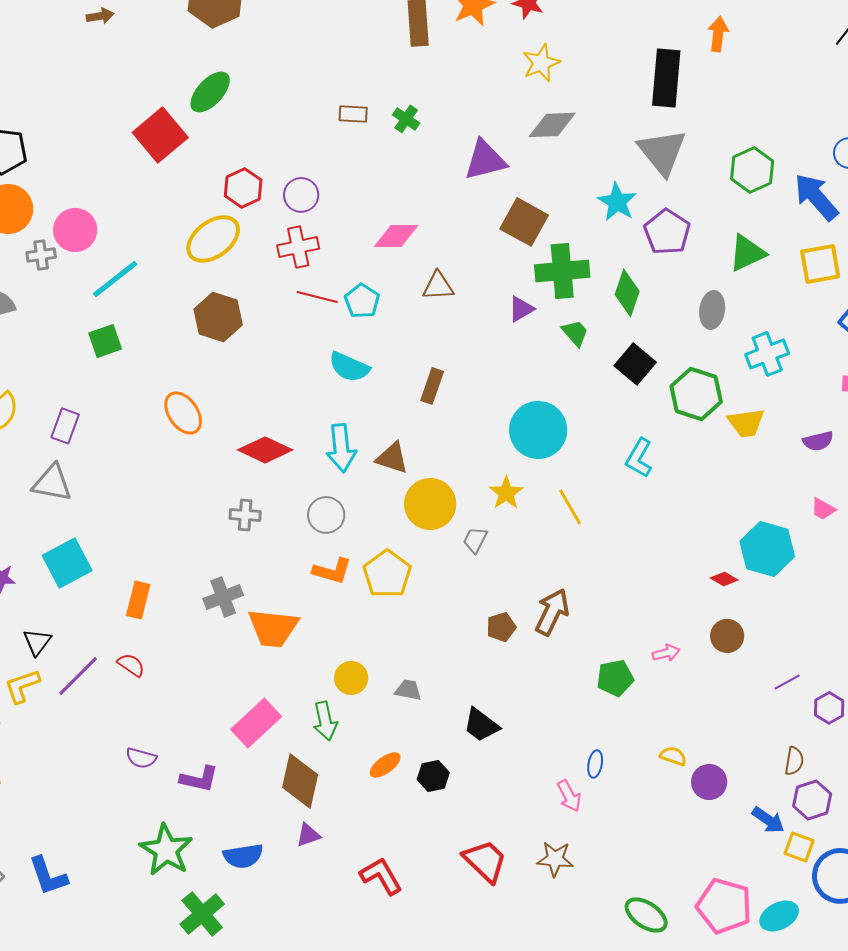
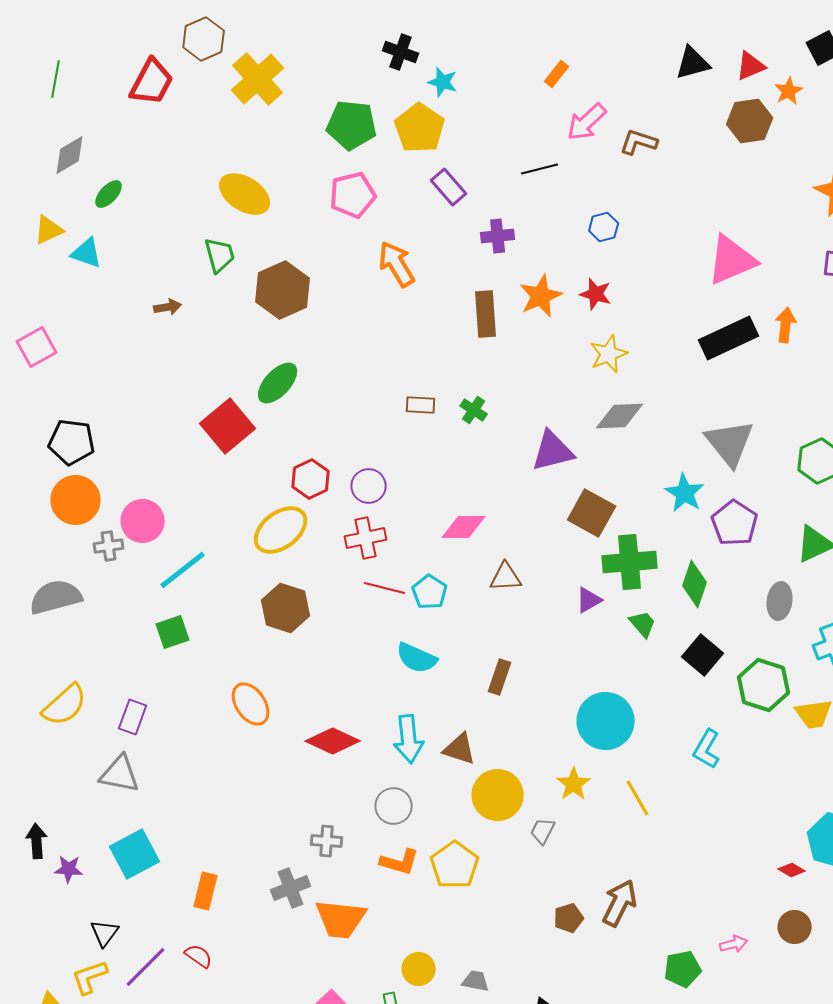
black rectangle: (666, 78) -> (729, 338), moved, turned 60
gray cross: (245, 515) -> (327, 841), moved

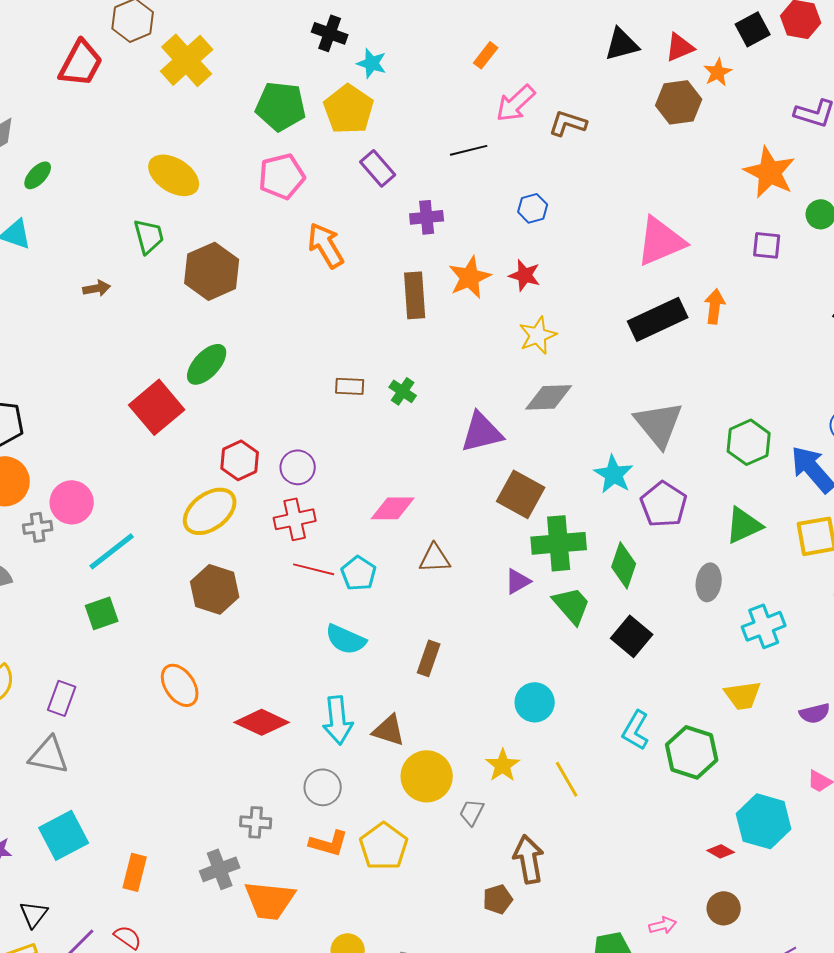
green trapezoid: (643, 624) -> (572, 605), size x1.4
green hexagon: (764, 685) -> (692, 752), moved
cyan circle: (606, 721) -> (535, 702), size x0.7
brown arrow: (620, 903) -> (529, 859), moved, turned -36

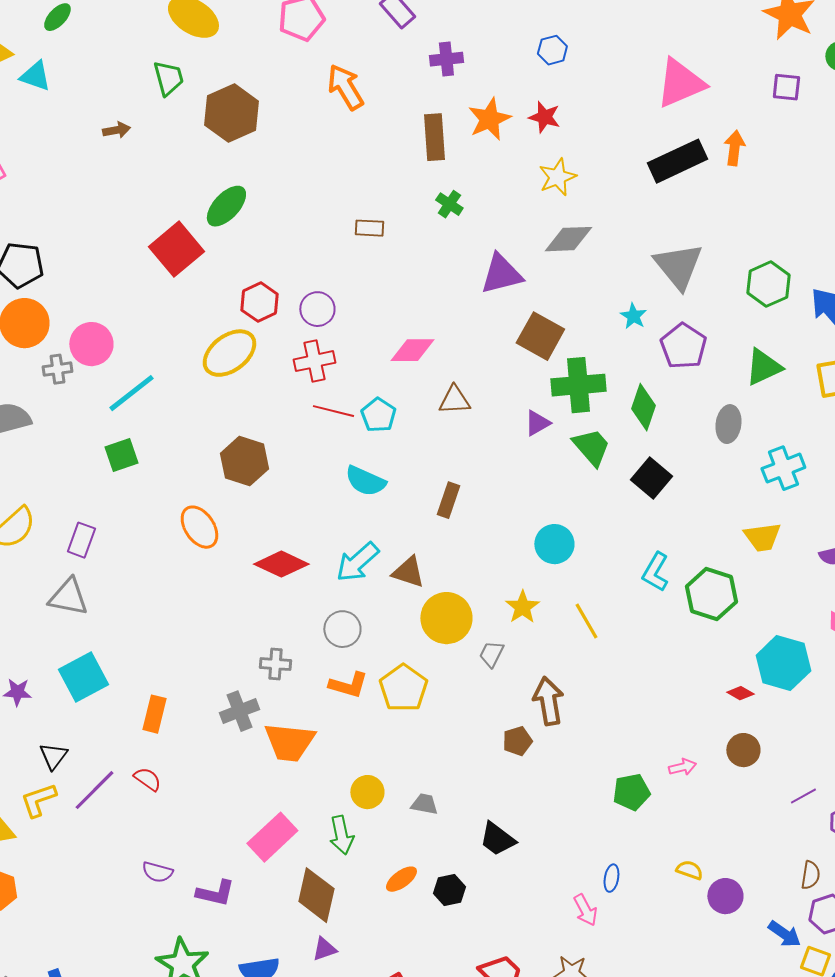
green cross: (403, 391) -> (449, 204), moved
cyan star: (614, 474) -> (633, 316), size x0.7
brown hexagon: (215, 589) -> (244, 461), moved
cyan arrow: (338, 720) -> (357, 562), turned 54

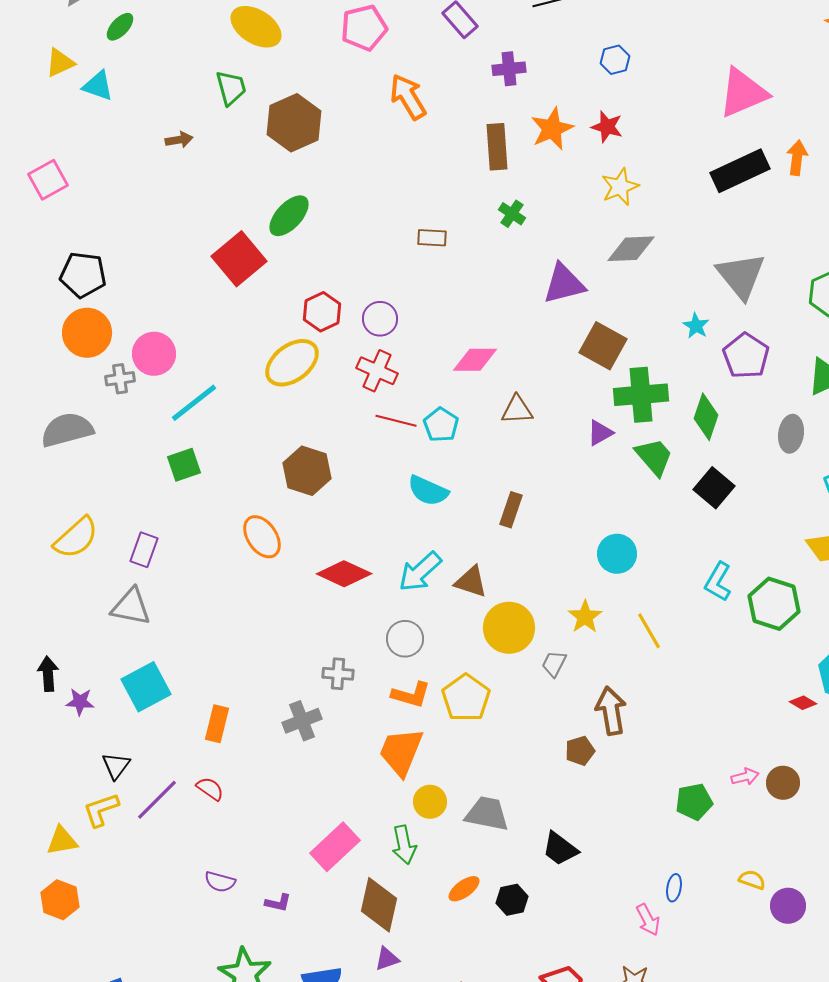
red cross: (314, 361) -> (377, 371), turned 36
orange trapezoid: (289, 742) -> (401, 752), moved, turned 106
brown circle: (743, 750) -> (783, 783), moved
gray trapezoid: (424, 804) -> (487, 814), size x1.6
purple L-shape: (215, 893) -> (278, 903), size x0.7

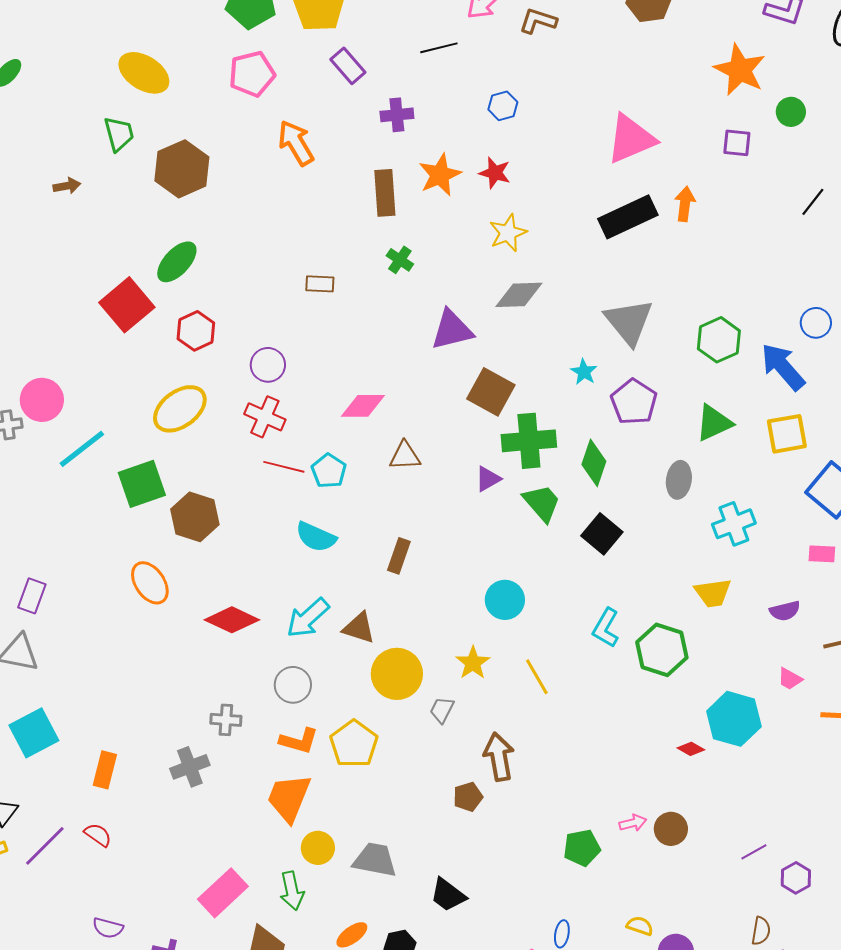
red hexagon: (322, 312) -> (196, 331), moved
green square: (184, 465) -> (142, 484), moved, size x1.4

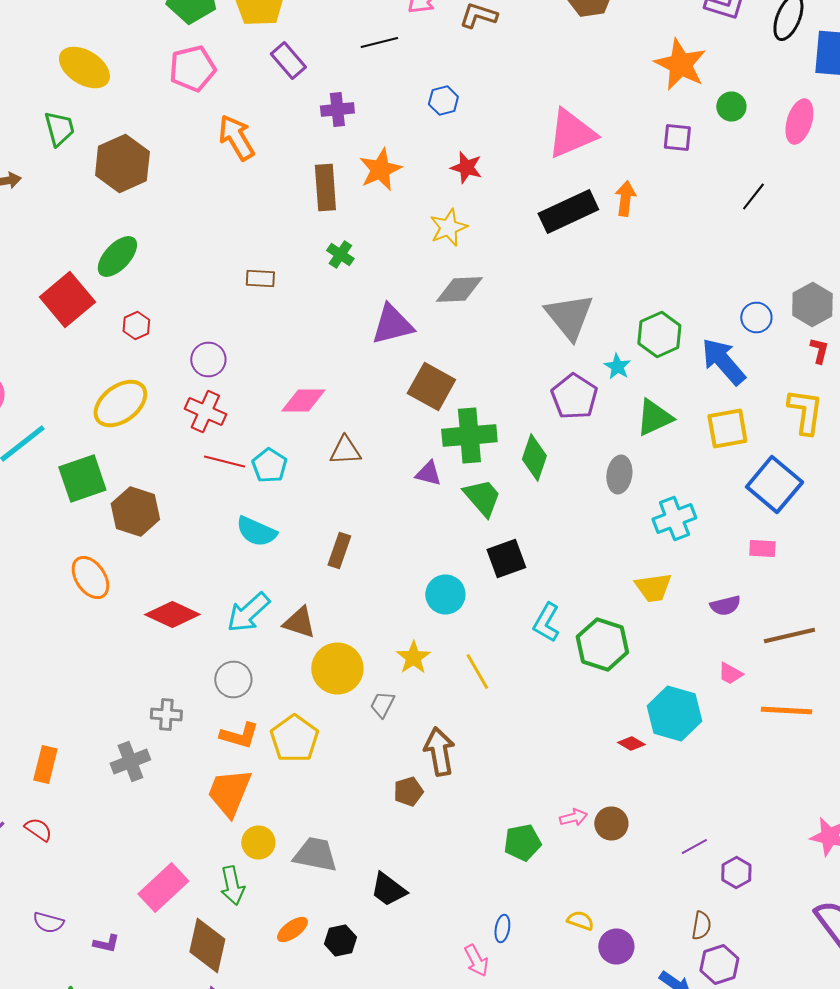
red star: (495, 173) -> (466, 168), moved
red hexagon: (196, 331) -> (136, 326), size x0.7
cyan star: (584, 372) -> (617, 366), moved
purple triangle: (488, 479) -> (428, 474), turned 44
black square: (602, 534) -> (506, 558), moved, turned 30

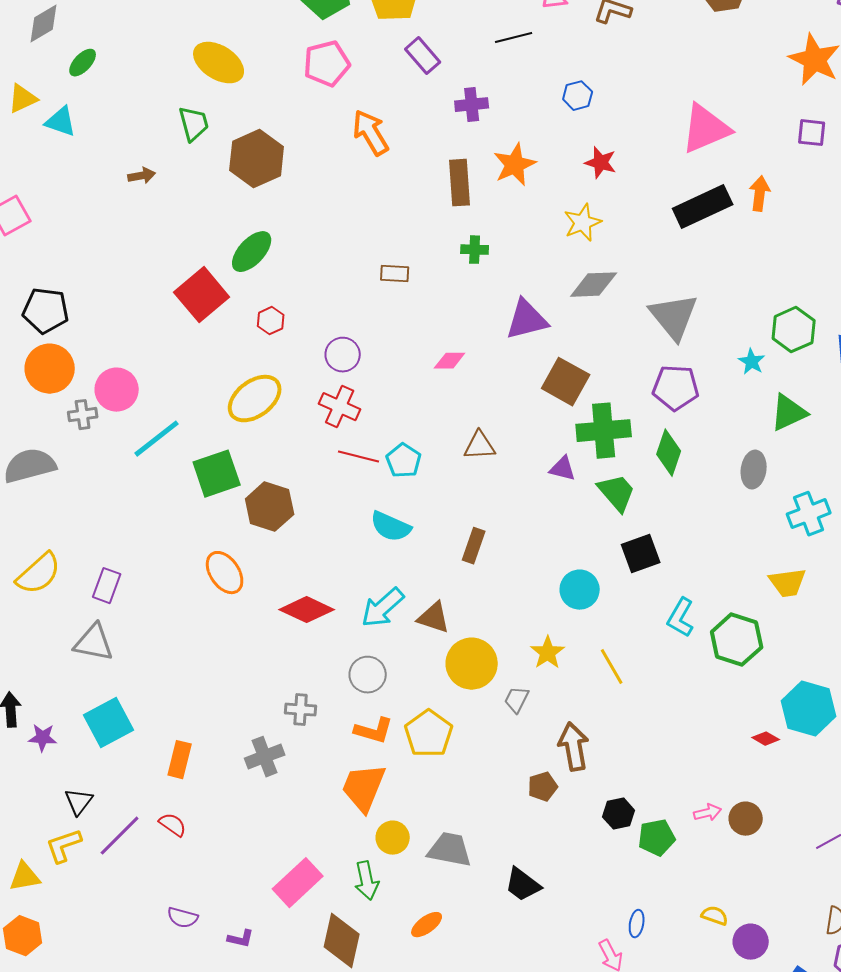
green cross: (340, 254) -> (475, 250), turned -32
gray triangle: (569, 316) -> (674, 317), moved
purple pentagon: (574, 396) -> (676, 388), moved, turned -30
pink diamond: (303, 400) -> (450, 361), moved, size x0.7
black hexagon: (340, 940) -> (619, 814), moved

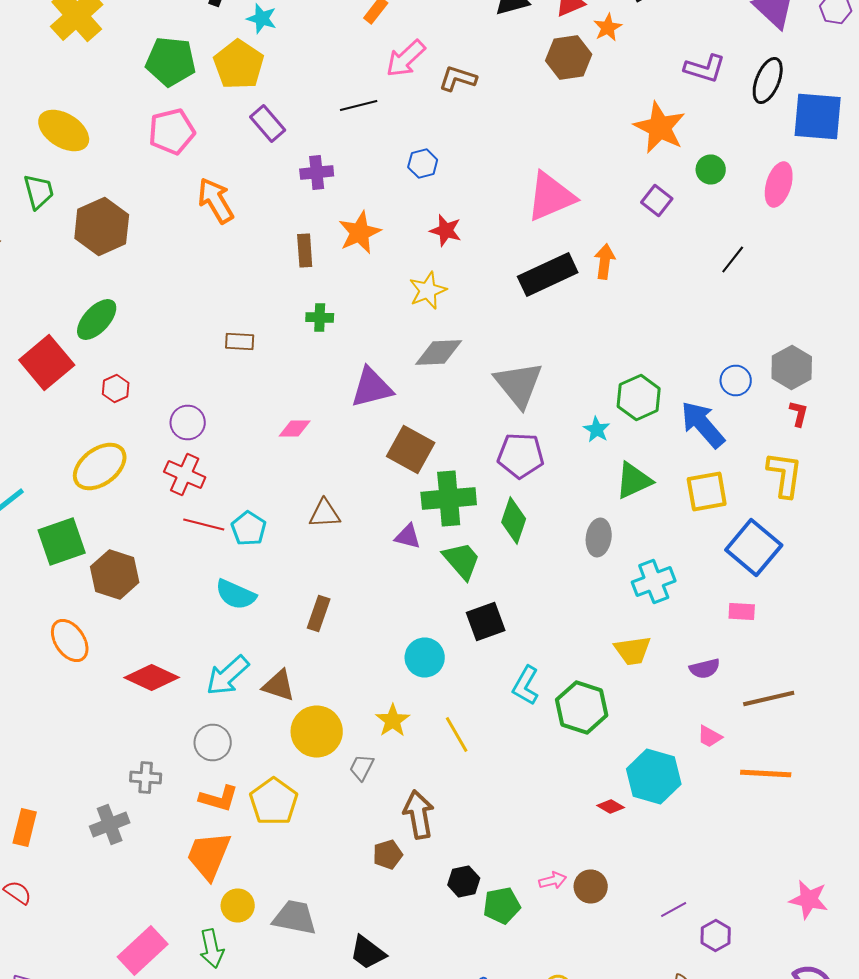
purple square: (812, 133) -> (657, 200), turned 32
brown rectangle: (460, 183) -> (305, 250), size x0.7

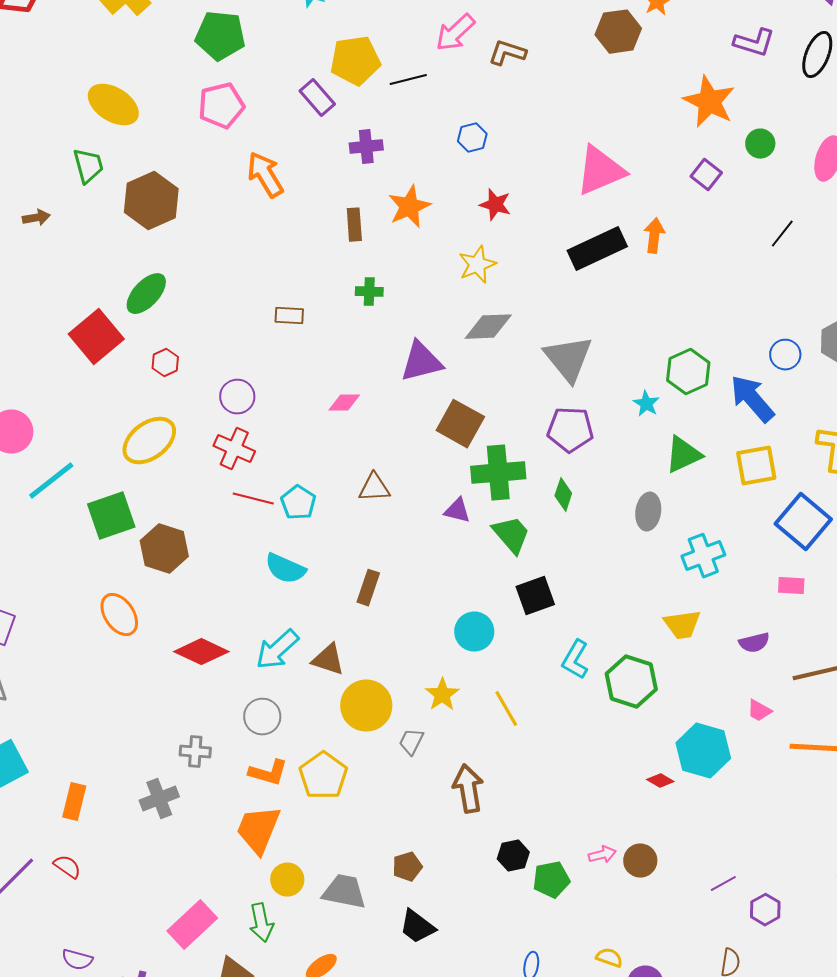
yellow pentagon: (239, 64) -> (355, 61), moved, turned 30
green diamond: (514, 520) -> (563, 495), size x0.7
brown pentagon: (388, 854) -> (407, 867), moved

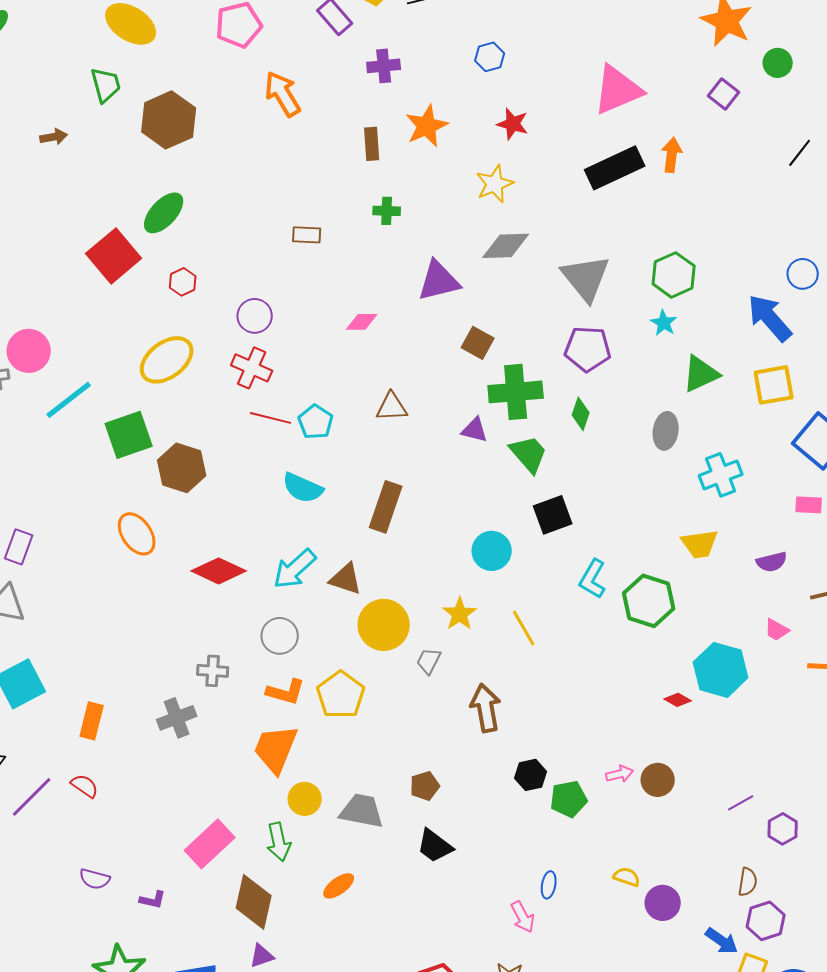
green hexagon: (688, 372) -> (674, 275), moved
brown square: (460, 424) -> (478, 343), size x0.7
brown rectangle: (368, 588) -> (386, 507), size x1.4

